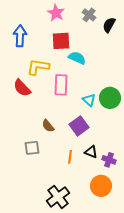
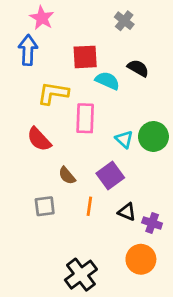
pink star: (56, 13) -> (42, 18), moved
black semicircle: (109, 25) -> (138, 68), moved, turned 91
red semicircle: (22, 88) -> (39, 139), moved
orange line: (70, 157) -> (89, 206), moved

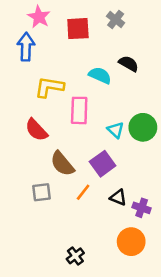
red square: (85, 57) -> (78, 29), moved
brown semicircle: (67, 176) -> (62, 164), size x1.5
orange line: (89, 206) -> (83, 192), turned 30
black cross: (81, 275) -> (75, 256), size x0.6

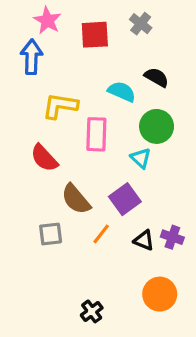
green circle: (143, 127) -> (157, 126), moved
purple cross: (142, 208) -> (172, 237), moved

